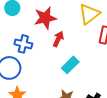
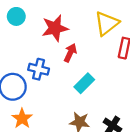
blue cross: (23, 44) -> (39, 69), moved

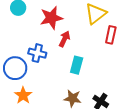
cyan rectangle: (84, 83) -> (77, 65), turned -30

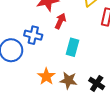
orange star: (23, 95) -> (46, 76), moved

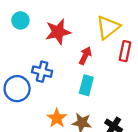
red arrow: (60, 21) -> (85, 56), moved

